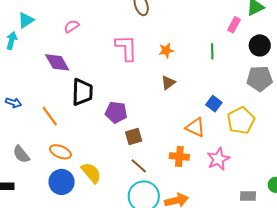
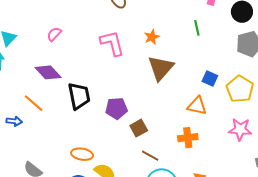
brown triangle: (168, 83) -> (161, 68), size x1.8
orange line: (50, 116) -> (34, 103), moved
orange ellipse: (60, 152) -> (82, 154), moved
pink star: (218, 159) -> (240, 129), moved, turned -30

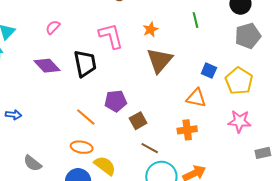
black trapezoid: (79, 96) -> (85, 63), moved
orange line: (34, 103) -> (86, 117), moved

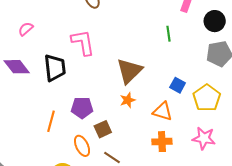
orange star: (150, 29) -> (128, 100), moved
orange line: (86, 117) -> (51, 121), turned 60
orange cross: (187, 130) -> (162, 142), moved
orange ellipse: (82, 147) -> (82, 146), moved, turned 50

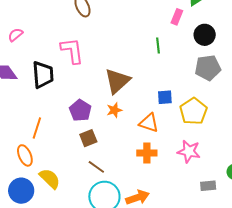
blue square: (178, 85) -> (165, 97), turned -35
purple pentagon: (82, 108) -> (80, 110), moved, turned 30
orange ellipse: (82, 146) -> (25, 155), moved

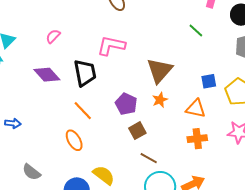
green line: (158, 46) -> (196, 31), turned -35
pink L-shape: (72, 51) -> (111, 46), turned -64
orange line: (37, 128) -> (83, 111), moved, turned -55
orange ellipse: (25, 155) -> (74, 140), moved

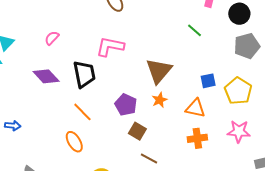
brown square: (137, 131) -> (137, 131), turned -30

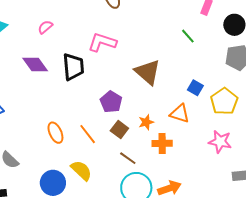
brown triangle: (159, 71) -> (148, 72), turned -36
blue square: (208, 81) -> (195, 88), turned 35
orange star: (160, 100) -> (146, 122), moved
orange line: (82, 112) -> (88, 134), moved
orange cross: (197, 138) -> (162, 143), moved

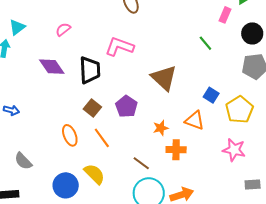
brown square: (119, 130) -> (92, 108), moved

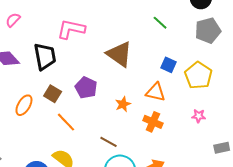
green line: (205, 43) -> (160, 23), moved
orange ellipse: (70, 135) -> (24, 105), moved, turned 60
orange cross: (176, 150) -> (153, 122), moved, turned 30
pink star: (234, 150) -> (199, 116), size x0.6

